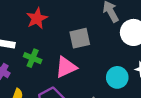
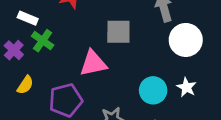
green cross: (33, 58) -> (43, 41), moved

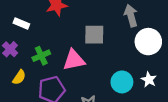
green cross: (43, 41) -> (41, 56), moved, turned 30

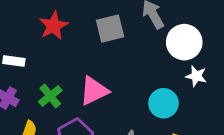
gray square: (94, 35) -> (110, 29), moved
white star: (149, 80) -> (196, 76), moved

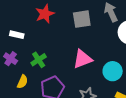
pink triangle: (94, 91) -> (83, 59), moved

